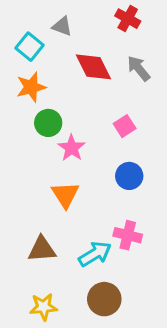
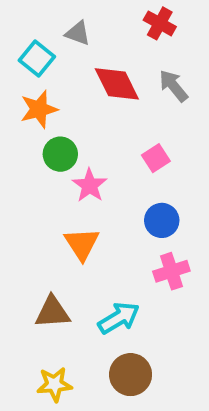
pink cross: (128, 235) -> (171, 271), moved, turned -32

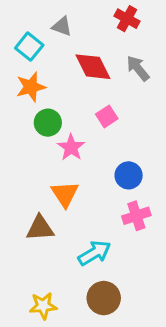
pink square: (156, 158) -> (107, 116), moved
brown triangle: (52, 312) -> (40, 228), moved

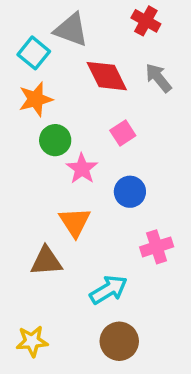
gray triangle: (62, 26) -> (71, 30), size x1.5
blue circle: (129, 175) -> (130, 192), moved
yellow star: (43, 306) -> (32, 341), moved

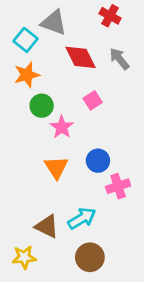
blue circle: (130, 192) -> (98, 161), moved
brown triangle: (46, 261) -> (47, 226), moved, turned 30

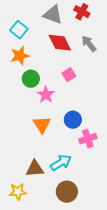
gray triangle: (54, 22) -> (53, 15), moved
brown triangle: (47, 226) -> (35, 169), turned -30

